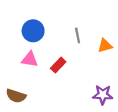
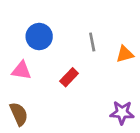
pink triangle: (30, 59) -> (21, 70), moved
brown semicircle: (16, 96) -> (19, 114), turned -132

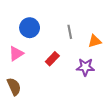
pink triangle: (21, 70) -> (16, 54), turned -42
purple star: (122, 113) -> (85, 67), moved

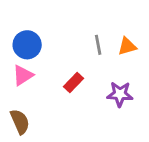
blue circle: (30, 28) -> (27, 45), moved
orange triangle: (95, 41) -> (127, 46), moved

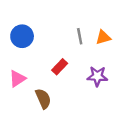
pink triangle: (23, 75) -> (17, 79), moved
brown semicircle: (20, 122) -> (43, 99), moved

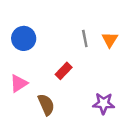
orange triangle: (103, 37) -> (110, 40), turned -42
purple star: (97, 76) -> (104, 103), moved

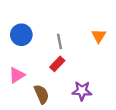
gray line: (85, 38) -> (59, 41), moved
purple star: (104, 103) -> (82, 91), moved

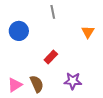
gray line: (59, 41) -> (53, 12), moved
pink triangle: (17, 75) -> (15, 85), moved

